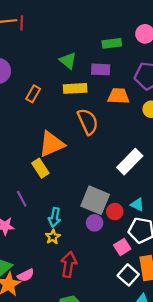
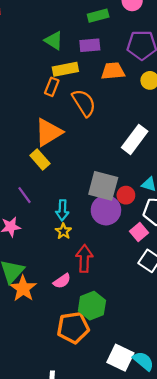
orange rectangle: (33, 94) -> (52, 87), moved
purple circle: (95, 223) -> (106, 210), size x1.6
pink semicircle: (26, 275) -> (62, 281), moved

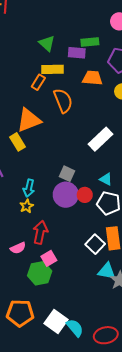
green rectangle: (98, 16) -> (90, 42), moved
gray square: (103, 186) -> (67, 174), size x0.6
red circle: (126, 195) -> (85, 195), moved
pink square: (139, 232) -> (49, 258), moved
orange pentagon: (73, 328) -> (20, 313), moved

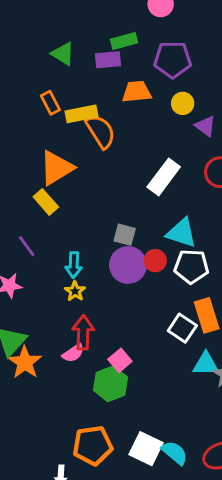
yellow rectangle: (52, 69) -> (82, 114), moved
orange rectangle: (38, 82) -> (50, 103), moved, turned -49
cyan triangle: (106, 179) -> (182, 233), size x1.6
red arrow: (40, 232) -> (83, 332), moved

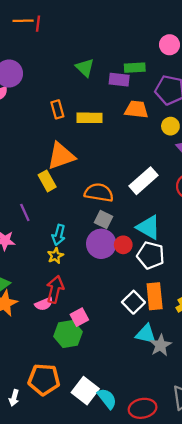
orange rectangle: (50, 103) -> (57, 109), moved
orange semicircle: (101, 131) -> (99, 193), moved, turned -60

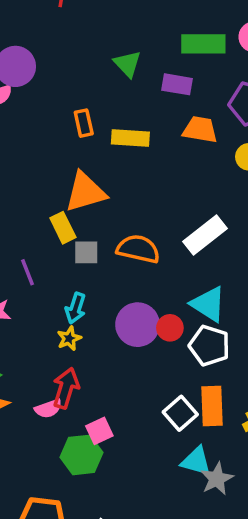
green rectangle: (135, 68) -> (203, 44), moved, size x1.4
gray square: (103, 220) -> (86, 252), moved, turned -30

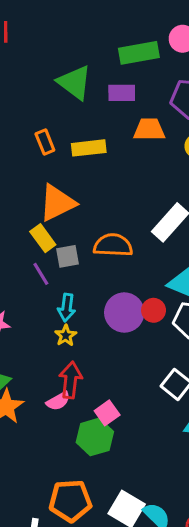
green triangle: (127, 64) -> (74, 82), size x1.4
purple line: (27, 272) -> (41, 274), moved

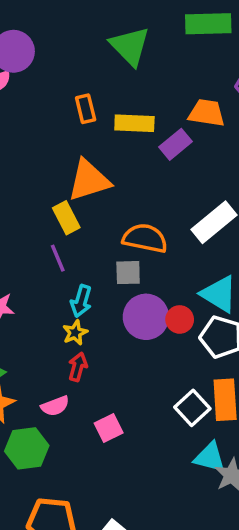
purple rectangle: (122, 93) -> (176, 144), moved, turned -48
gray square: (67, 256) -> (128, 273), moved
red arrow: (71, 380) -> (78, 367), moved, size x0.7
green hexagon: (95, 437) -> (27, 448), moved

